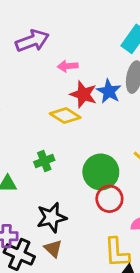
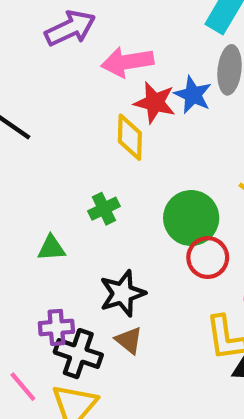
pink arrow: (68, 66) -> (127, 62), size x1.6
yellow diamond: (65, 116) -> (130, 137), turned 64

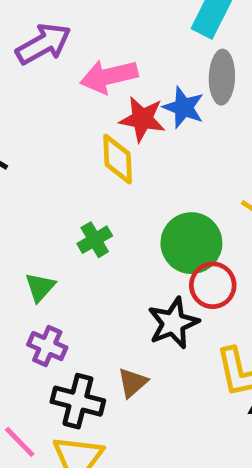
green triangle: (51, 248) -> (40, 287), turned -40
black star: (122, 293) -> (173, 323), moved
purple cross: (56, 327) -> (47, 346), moved, turned 32
brown triangle: (129, 340) -> (133, 383), turned 44

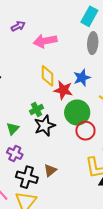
purple arrow: (43, 44) -> (18, 26), size x0.6
blue star: (184, 107) -> (82, 78), moved, turned 30
red star: (142, 119) -> (63, 90), moved
black star: (173, 323) -> (45, 126), moved

